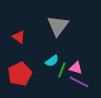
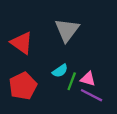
red triangle: (19, 37) -> (22, 43), size x1.5

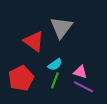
red triangle: (22, 43) -> (34, 41), moved
green line: (72, 81) -> (55, 80), moved

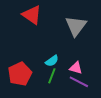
gray triangle: (61, 28) -> (76, 26), moved
red triangle: (34, 41) -> (32, 15), moved

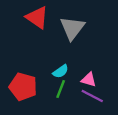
gray triangle: (76, 26) -> (72, 28), moved
red pentagon: (20, 74) -> (23, 87), turned -30

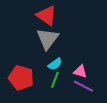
red triangle: (37, 17) -> (46, 15), moved
gray triangle: (72, 28) -> (48, 39), moved

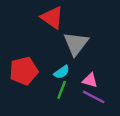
gray triangle: (48, 39) -> (76, 44), moved
red pentagon: (21, 78) -> (24, 71), moved, turned -30

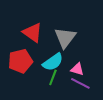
red triangle: (52, 18) -> (33, 33), moved
cyan semicircle: (62, 72) -> (53, 62), size x1.5

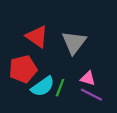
cyan semicircle: (53, 62) -> (43, 86), moved

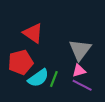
gray triangle: (74, 42) -> (80, 50), moved
pink triangle: (88, 78) -> (79, 71), turned -32

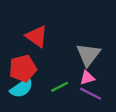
cyan semicircle: (38, 78) -> (22, 88), moved
green line: (54, 79) -> (60, 87), turned 42

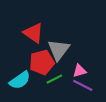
gray triangle: (88, 55) -> (59, 50), moved
red pentagon: (23, 68) -> (42, 62), moved

